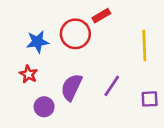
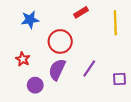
red circle: (75, 34) -> (60, 41), moved
blue star: (38, 42) -> (30, 20), moved
yellow line: (144, 46) -> (115, 23), moved

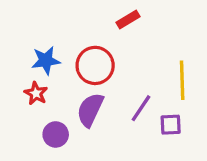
blue star: (30, 20) -> (46, 61), moved
yellow line: (115, 23) -> (182, 80), moved
purple square: (119, 79) -> (171, 125), moved

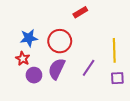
purple square: (171, 125) -> (117, 78), moved
purple circle: (56, 134) -> (34, 75), moved

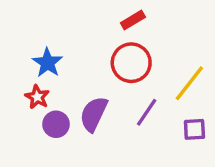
blue star: (29, 38) -> (47, 63), turned -30
red circle: (60, 41) -> (131, 63), moved
yellow line: (114, 50) -> (189, 83), turned 40

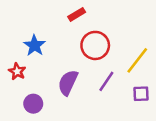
red rectangle: (133, 20) -> (77, 14), moved
red star: (37, 97) -> (17, 71), moved
purple circle: (56, 124) -> (33, 104), moved

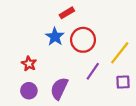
blue star: (34, 45) -> (55, 37), moved
red star: (17, 71) -> (29, 64), moved
purple semicircle: (68, 83) -> (59, 89), moved

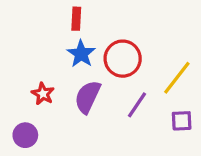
red rectangle: (67, 13) -> (76, 19), moved, turned -56
purple semicircle: (59, 89) -> (88, 97), moved
purple circle: (29, 91) -> (25, 135), moved

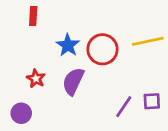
red rectangle: (76, 19) -> (33, 16), moved
yellow line: (177, 78) -> (148, 41), moved, turned 40
purple line: (137, 105) -> (124, 107), moved

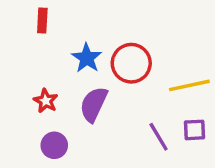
yellow line: (148, 41) -> (189, 85), moved
purple line: (124, 107) -> (159, 137), turned -65
purple circle: (21, 113) -> (54, 145), moved

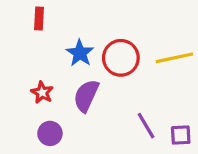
yellow line: (189, 85) -> (174, 58), moved
purple square: (195, 130) -> (181, 135), moved

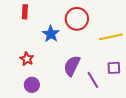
red circle: (121, 58) -> (77, 19), moved
purple semicircle: (86, 96) -> (72, 66), moved
purple square: (181, 135) -> (114, 68), moved

